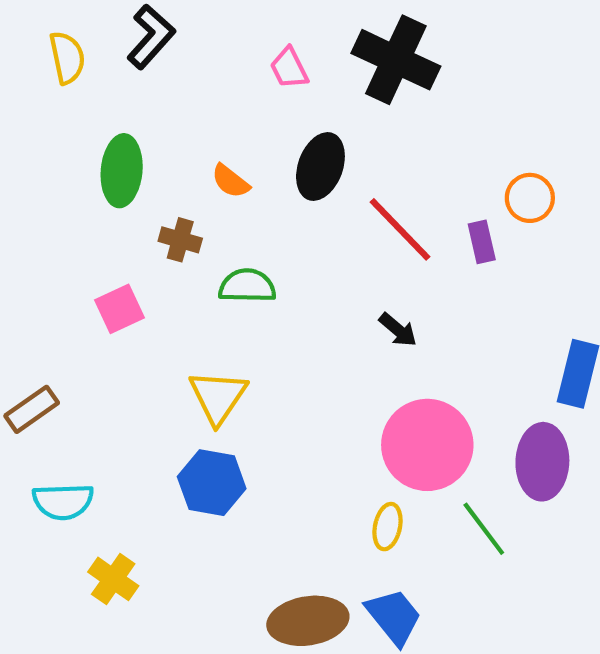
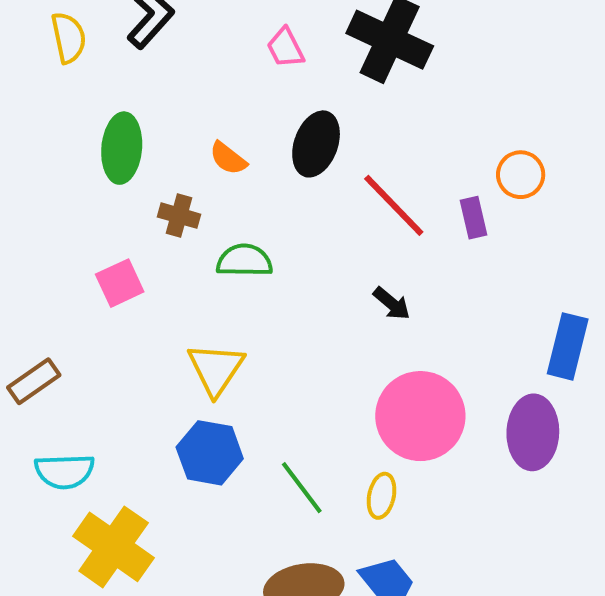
green line: (484, 529) -> (302, 488), moved
yellow cross: (113, 579) -> (114, 547), size x1.6

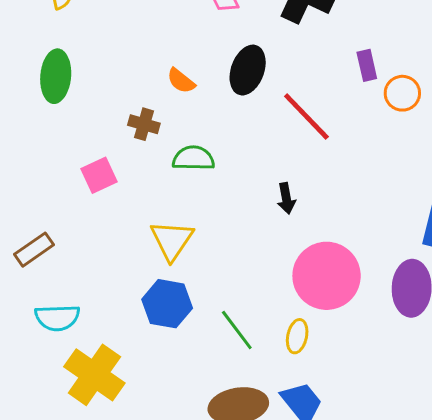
green ellipse: (122, 148) -> (56, 76), moved
purple rectangle: (474, 218) -> (367, 65), moved
black arrow: (392, 304) -> (286, 198), moved, turned 40

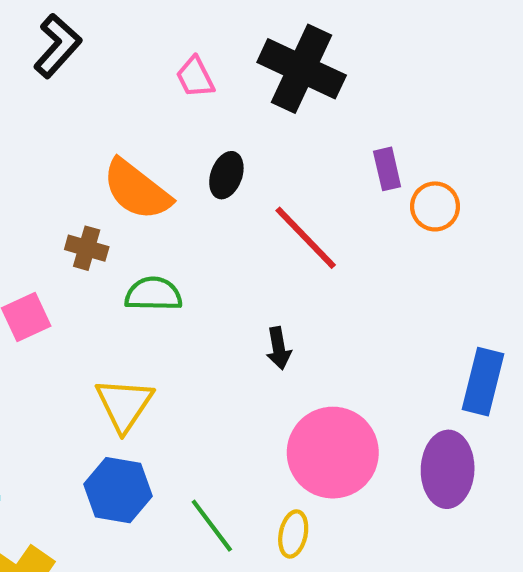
black ellipse: (248, 70) -> (226, 175), size x0.7
orange semicircle: (181, 81) -> (137, 190), size x1.8

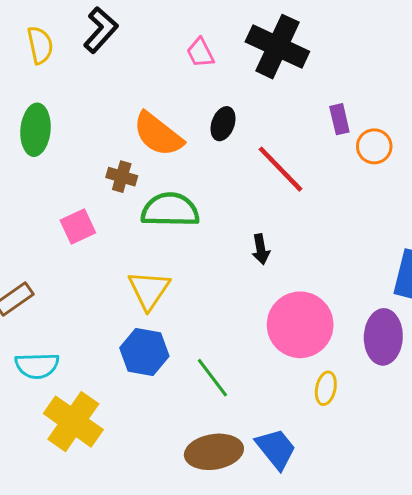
green semicircle: (153, 294) -> (170, 210), size x1.4
yellow ellipse: (293, 534) -> (326, 388), moved

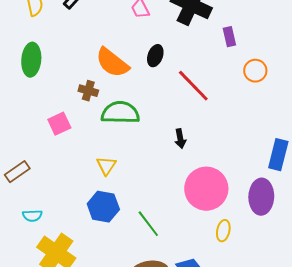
purple rectangle: (339, 119) -> (229, 37), moved
yellow triangle: (149, 290) -> (106, 166), size x0.7
cyan semicircle: (37, 366) -> (32, 216), size x0.7

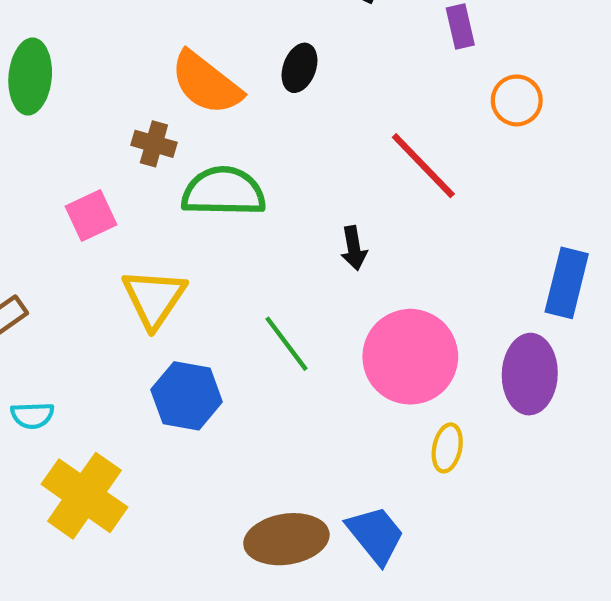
red line: (193, 86) -> (423, 166), moved
yellow triangle: (106, 166) -> (154, 298), moved, size x1.5
green line: (148, 224) -> (286, 344), moved

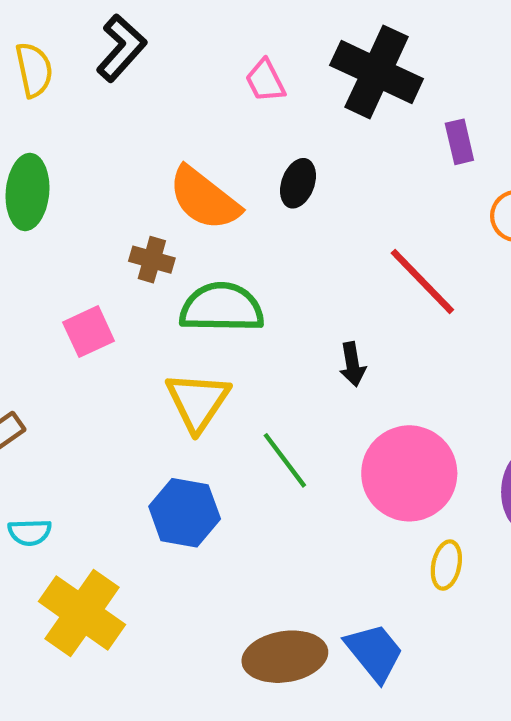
yellow triangle: (154, 298) -> (198, 401), moved

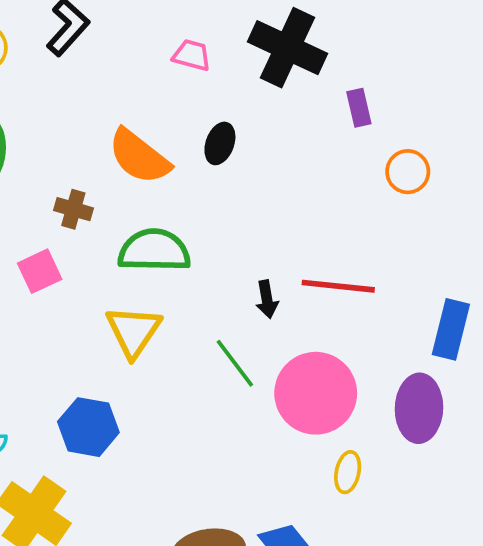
pink trapezoid: (265, 81) -> (192, 55), turned 132
brown cross: (152, 260) -> (73, 209), moved
red line: (422, 281) -> (338, 286), moved, turned -40
green line: (285, 460) -> (235, 363), moved
blue hexagon: (185, 513) -> (88, 427), moved

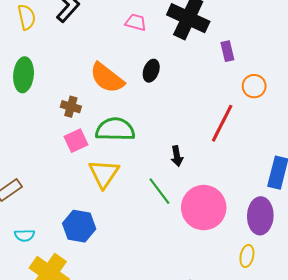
pink square: (40, 271) -> (76, 141), moved
red line: (338, 286) -> (222, 123), moved, turned -69
yellow ellipse: (348, 472) -> (247, 256), moved

